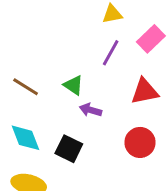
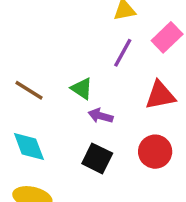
black square: (69, 149) -> (97, 158), moved

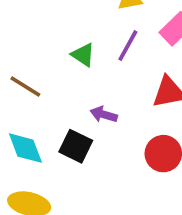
green triangle: (82, 89) -> (83, 55), moved
black square: (97, 158) -> (76, 146), moved

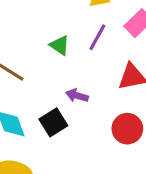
black square: (76, 146) -> (53, 122), turned 32

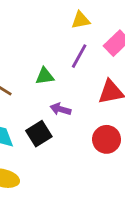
green triangle: (60, 45) -> (45, 76), moved, turned -42

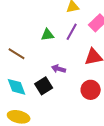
green triangle: (45, 76) -> (48, 35), moved

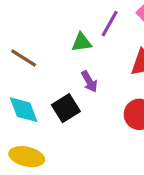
green triangle: (48, 35) -> (82, 42), moved
purple arrow: (59, 69) -> (89, 81), turned -136

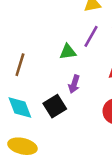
brown line: (24, 58) -> (20, 65), turned 75
purple arrow: (89, 81) -> (74, 84), turned 48

